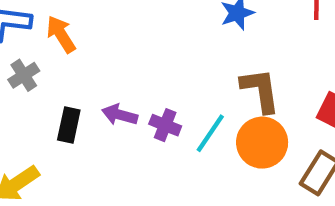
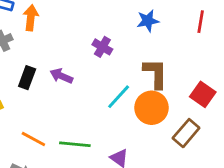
orange arrow: (61, 34) -> (31, 18), turned 30
purple cross: (165, 125) -> (102, 47), moved

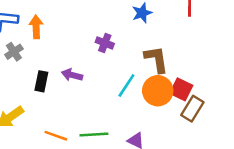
red square: (203, 94) -> (181, 89), moved

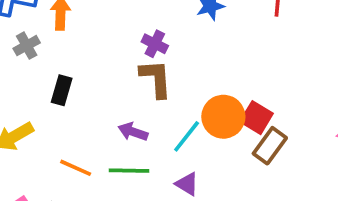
brown L-shape: (156, 59) -> (156, 78), moved
purple arrow: (72, 75) -> (133, 132), moved
cyan line: (126, 85) -> (187, 136), moved

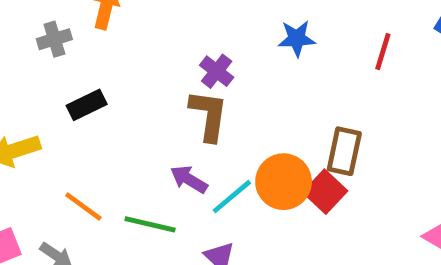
black rectangle: (62, 90) -> (87, 105), turned 36
purple arrow: (133, 132) -> (189, 179), moved
brown rectangle: (270, 146) -> (344, 151), moved, turned -36

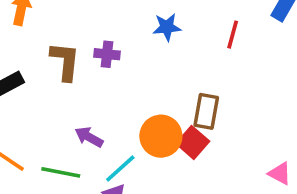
purple cross: (217, 71) -> (107, 54), turned -30
brown L-shape: (209, 115) -> (65, 61), moved
cyan line: (232, 197) -> (120, 168), moved

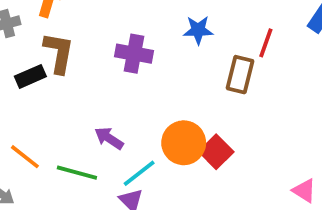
purple cross: (107, 54) -> (134, 54), size x1.4
brown L-shape: (65, 61) -> (59, 53), moved
brown rectangle: (206, 111) -> (240, 75), moved

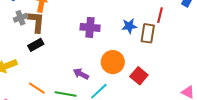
blue star: (198, 30) -> (129, 26), moved
brown L-shape: (59, 53) -> (36, 22), moved
orange circle: (184, 143) -> (113, 62), moved

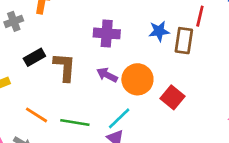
brown L-shape: (36, 22) -> (65, 67), moved
purple arrow: (81, 74) -> (107, 75), moved

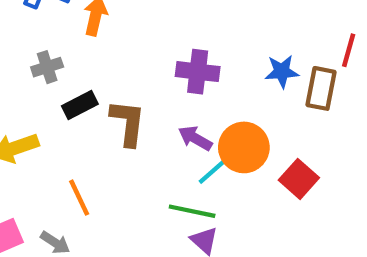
gray cross: (14, 21) -> (47, 67), moved
orange line: (36, 115) -> (79, 198), turned 30
cyan line: (119, 118) -> (216, 168), moved
green line: (75, 123) -> (192, 211), moved

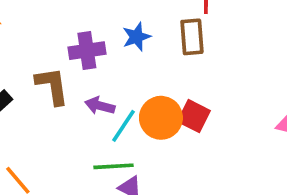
blue star: (282, 72) -> (136, 37), moved
brown L-shape: (128, 123) -> (52, 86), moved
orange circle: (244, 147) -> (161, 118), moved

